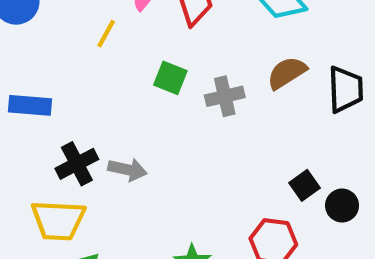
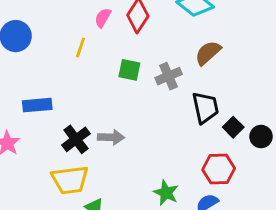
black trapezoid: (345, 89) -> (205, 108), moved

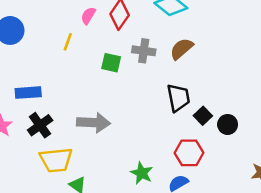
gray cross: (169, 76) -> (144, 51), moved, turned 30
gray arrow: (111, 137) -> (94, 123), size x1.4
black cross: (76, 139) -> (40, 125), moved

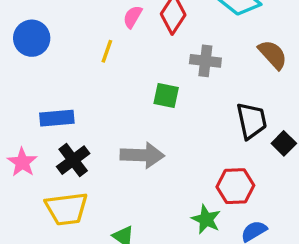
brown semicircle: (182, 49) -> (273, 55), moved, turned 90
green square: (111, 63) -> (166, 96), moved
red hexagon: (189, 153) -> (235, 186), moved
yellow trapezoid: (56, 160) -> (66, 209), moved

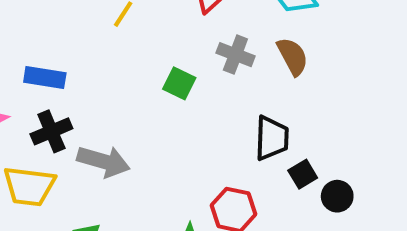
brown semicircle: (273, 55) -> (293, 56), moved
gray arrow: (142, 155) -> (104, 161), moved

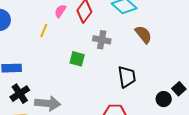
brown semicircle: (293, 56) -> (143, 34), moved
black square: (303, 174) -> (179, 89), moved

